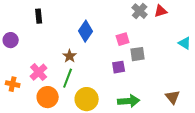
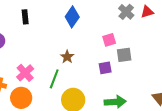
blue diamond: (86, 31) -> (72, 17), moved
brown star: (70, 56) -> (67, 57), moved
orange circle: (48, 97) -> (21, 98), moved

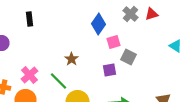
blue diamond: (72, 17) -> (98, 24), moved
gray square: (124, 55) -> (128, 57), turned 35
green line: (54, 79) -> (58, 81), turned -66

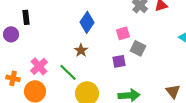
black rectangle: (30, 19) -> (26, 17), moved
blue diamond: (98, 24) -> (87, 22), moved

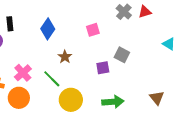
blue diamond: (87, 22) -> (48, 29), moved
pink square: (123, 33) -> (93, 30), moved

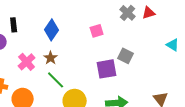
brown star: (65, 57) -> (51, 58), moved
purple square: (103, 68) -> (107, 69), size x1.5
pink cross: (23, 73) -> (27, 62), moved

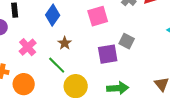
pink square: (97, 31) -> (98, 16), size x1.5
brown star: (51, 58) -> (65, 43), moved

